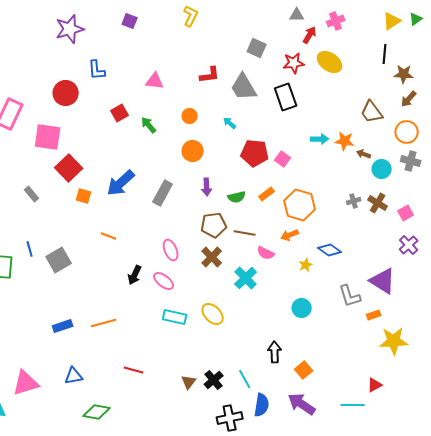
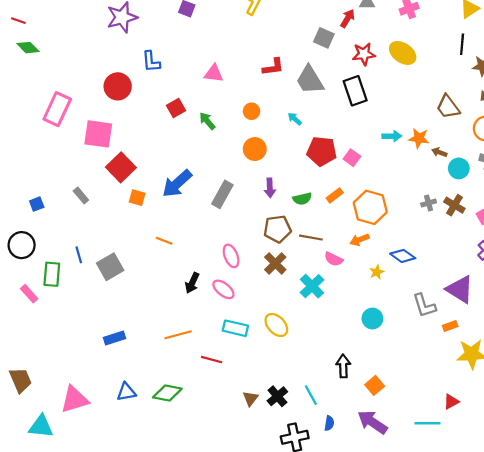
red arrow: (310, 35) -> (348, 18), moved
orange line: (104, 323) -> (178, 335), moved
red line: (134, 370) -> (212, 360), moved
blue semicircle: (262, 405) -> (329, 423), size x0.6
green diamond: (97, 412) -> (167, 393), moved

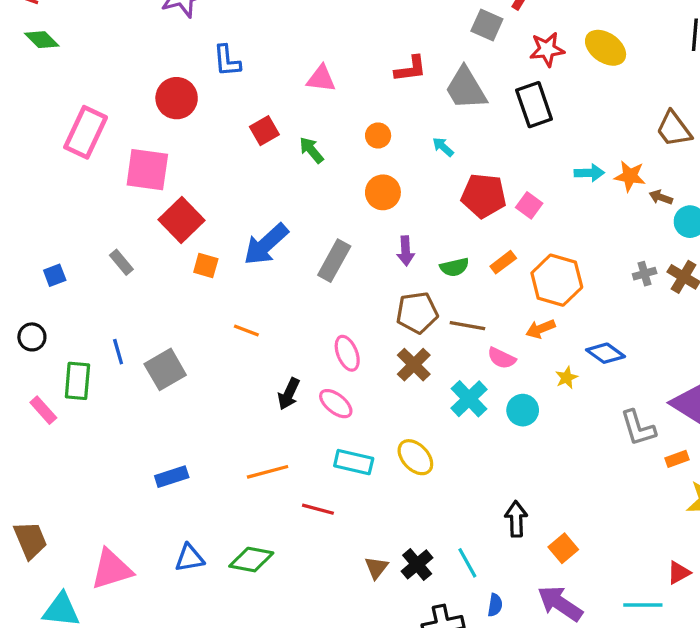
black circle: (22, 245) -> (32, 337), size x0.7
cyan circle: (372, 319) -> (523, 410), moved

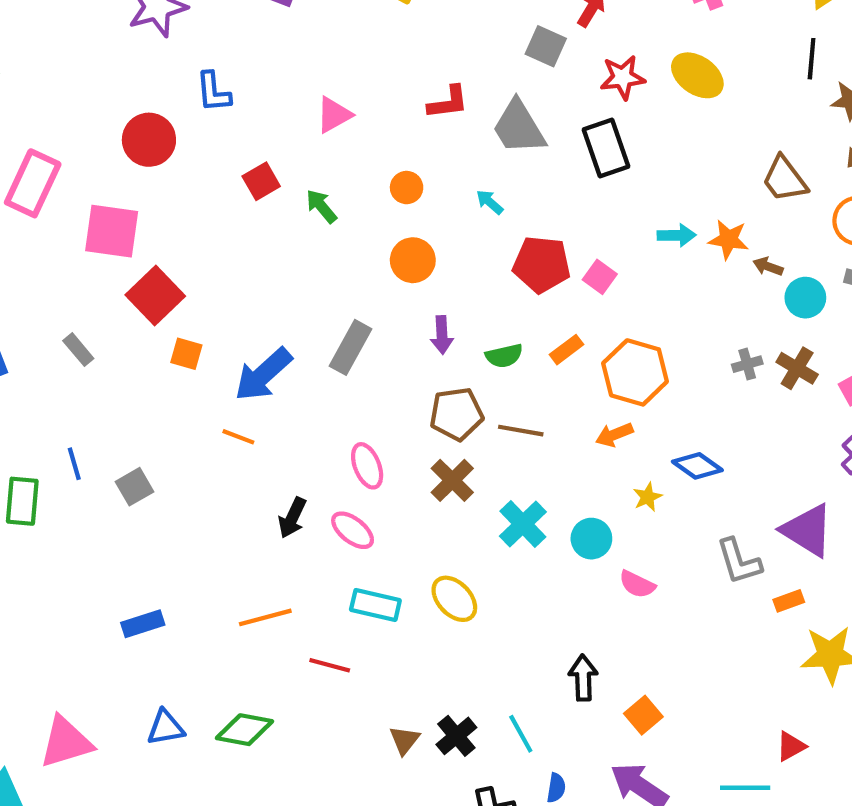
pink triangle: (321, 79) -> (334, 115), turned -36
blue arrow: (266, 244) -> (263, 374), moved
pink semicircle: (502, 358) -> (637, 584), moved
gray square: (165, 369) -> (134, 487), size x0.7

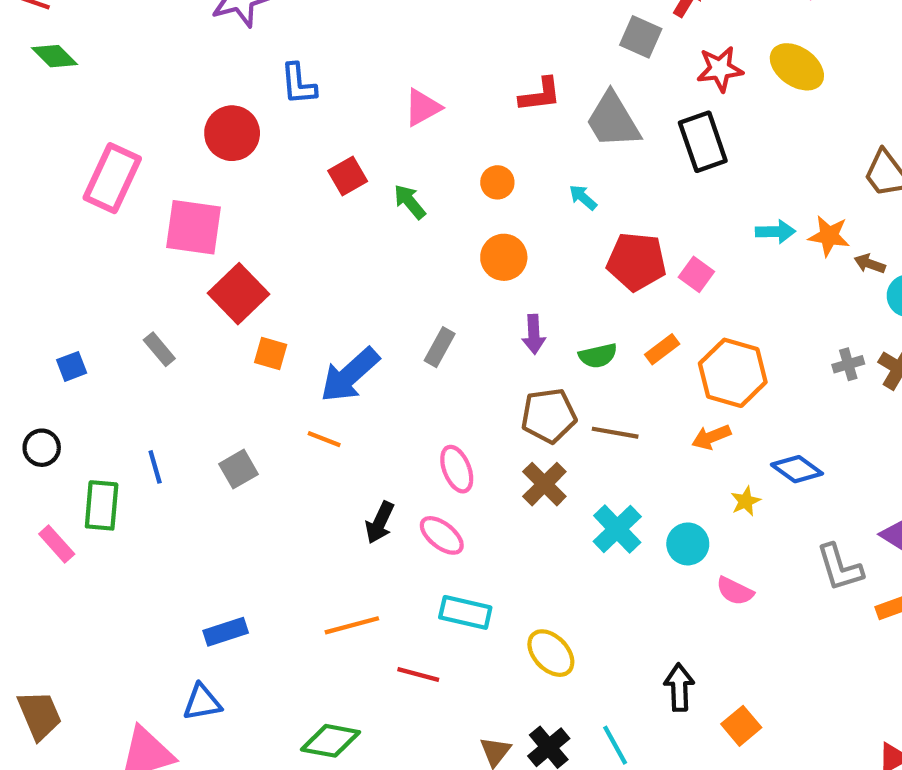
gray rectangle: (350, 347) -> (440, 347), size x0.7
gray square: (134, 487) -> (239, 469), moved
yellow ellipse: (454, 599) -> (551, 653), moved
blue triangle: (166, 728) -> (202, 702), moved

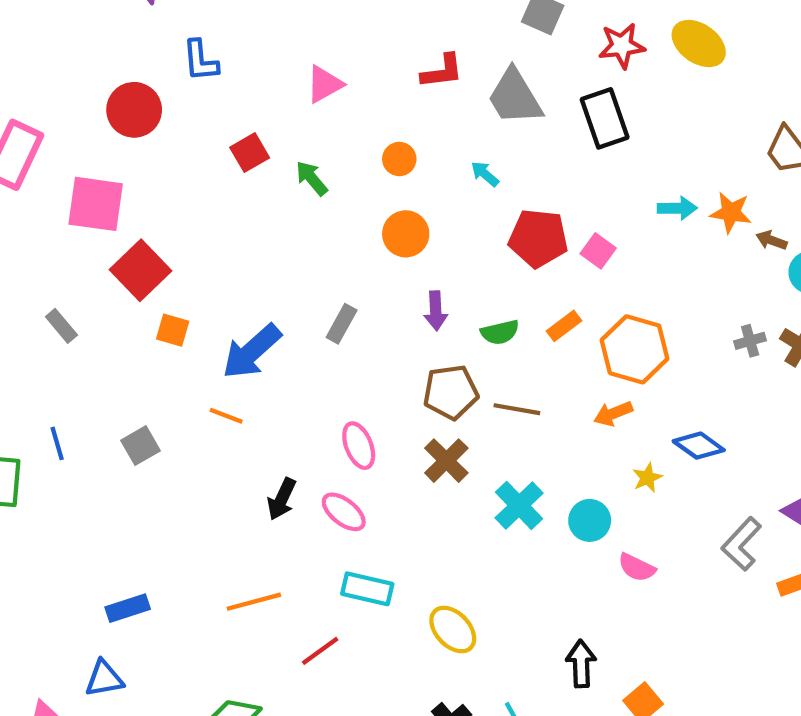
gray L-shape: (840, 567) -> (741, 544), turned 60
red line: (418, 674) -> (320, 651), turned -51

